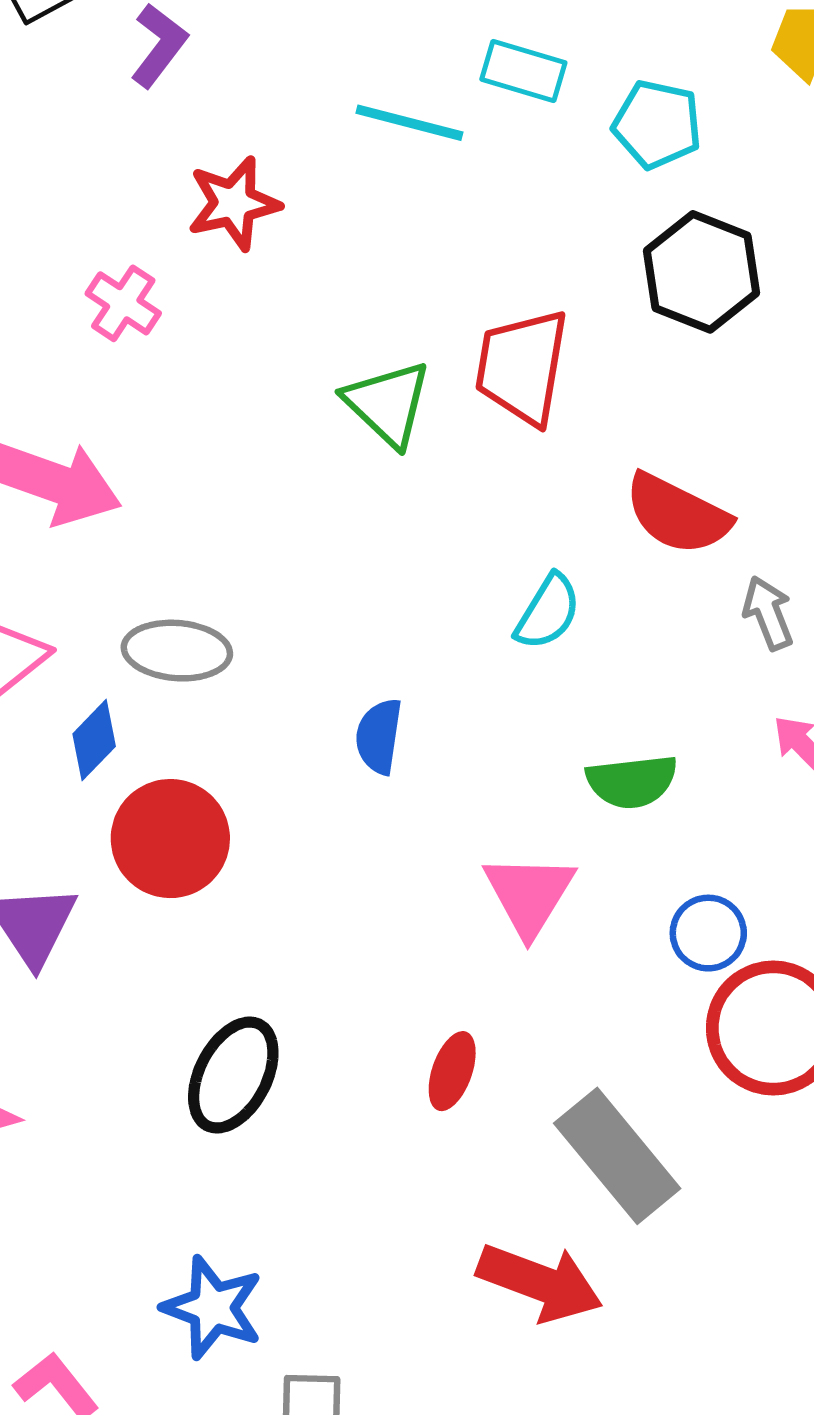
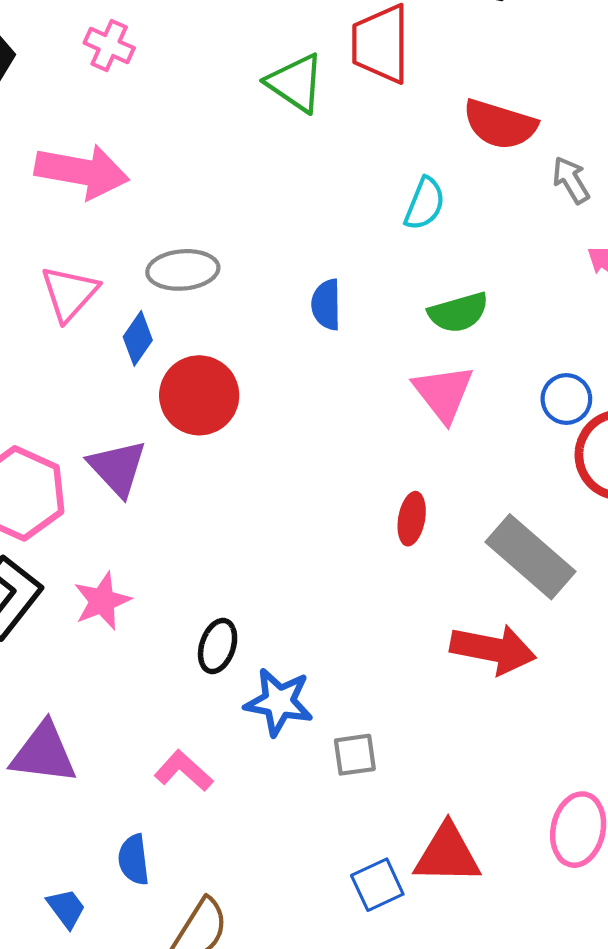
green semicircle: (632, 781) -> (458, 312), moved
black ellipse: (233, 1075) -> (218, 646), moved, size x0.7

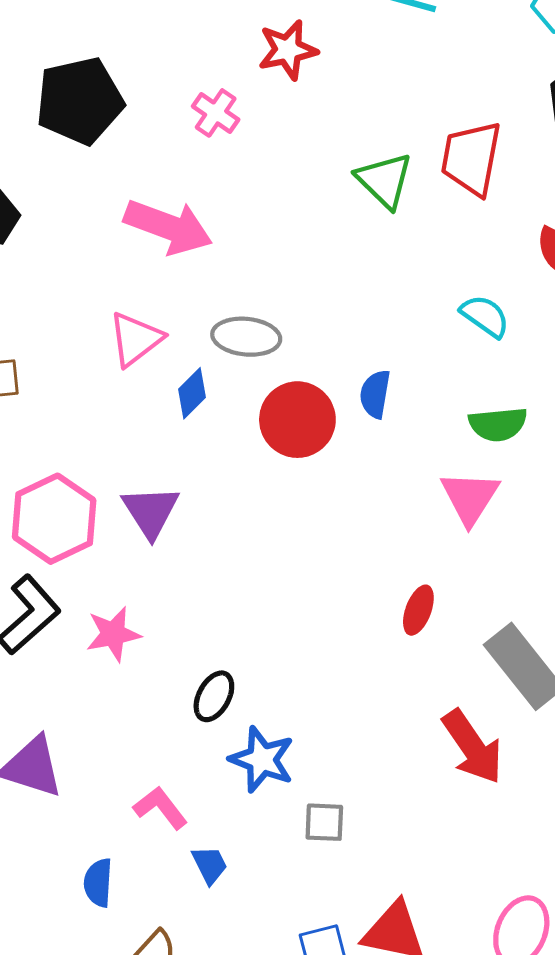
cyan semicircle: (425, 204) -> (485, 316), turned -87
red circle: (199, 395) -> (297, 420), moved
red arrow: (493, 649) -> (472, 747), turned 34
blue trapezoid: (66, 908) -> (210, 865), moved

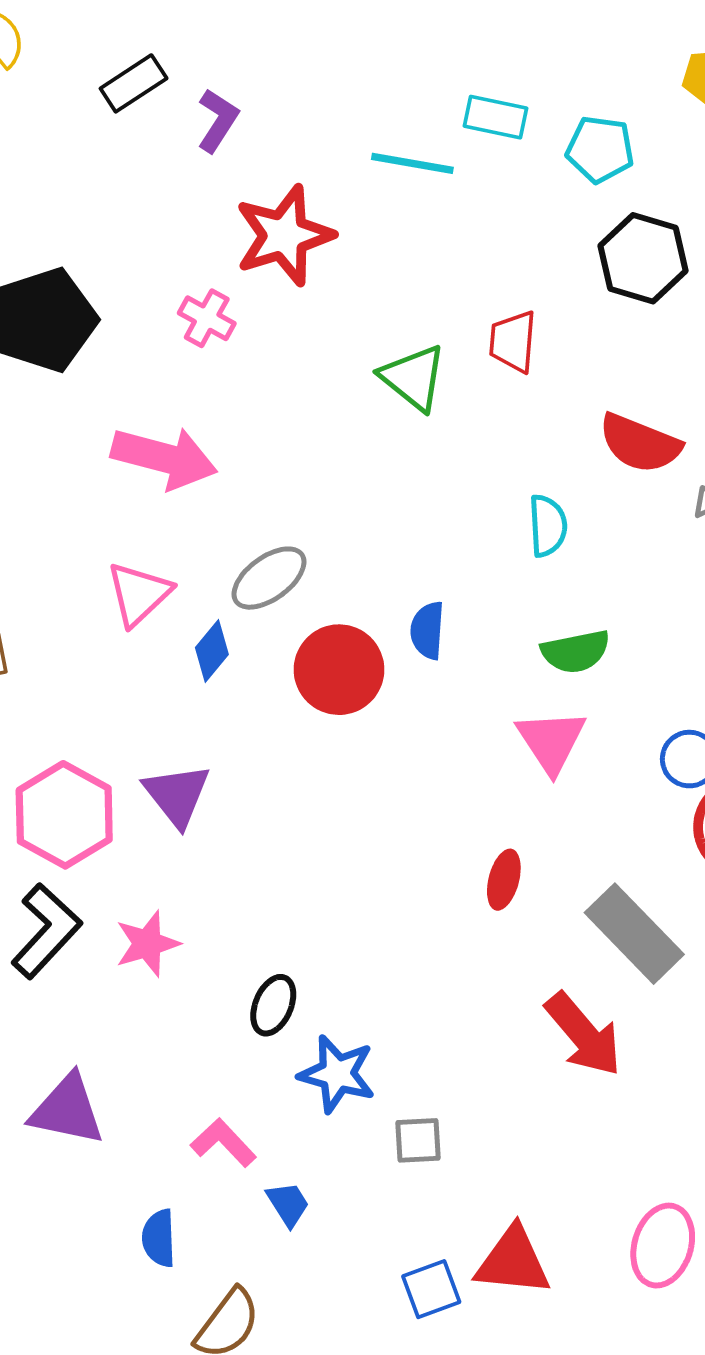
red star: (288, 50) -> (284, 235), size x1.4
red trapezoid: (471, 158) -> (513, 341), size x0.7
cyan semicircle: (485, 316) -> (548, 526), turned 57
gray ellipse: (246, 337) -> (269, 578), turned -36

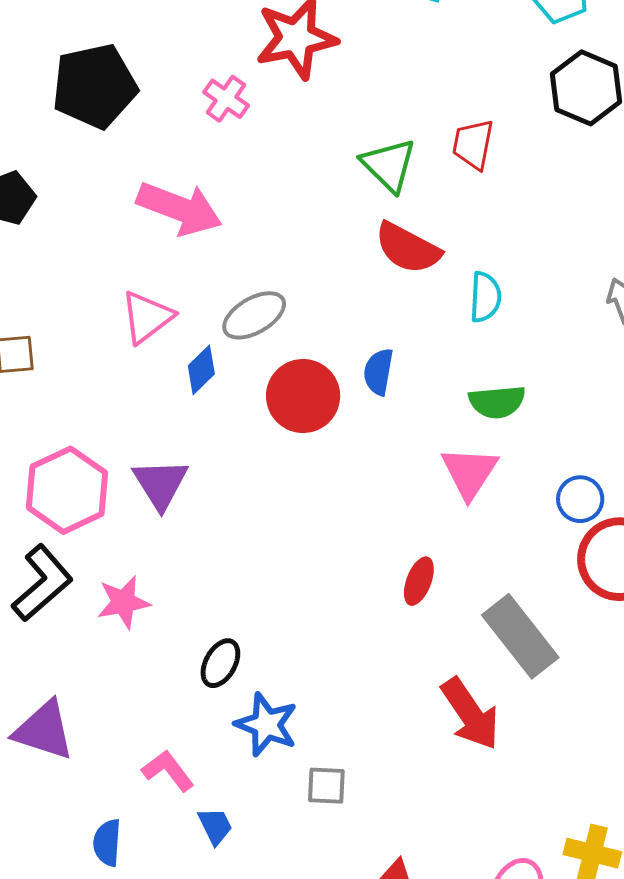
red semicircle: (640, 443) -> (408, 248), moved

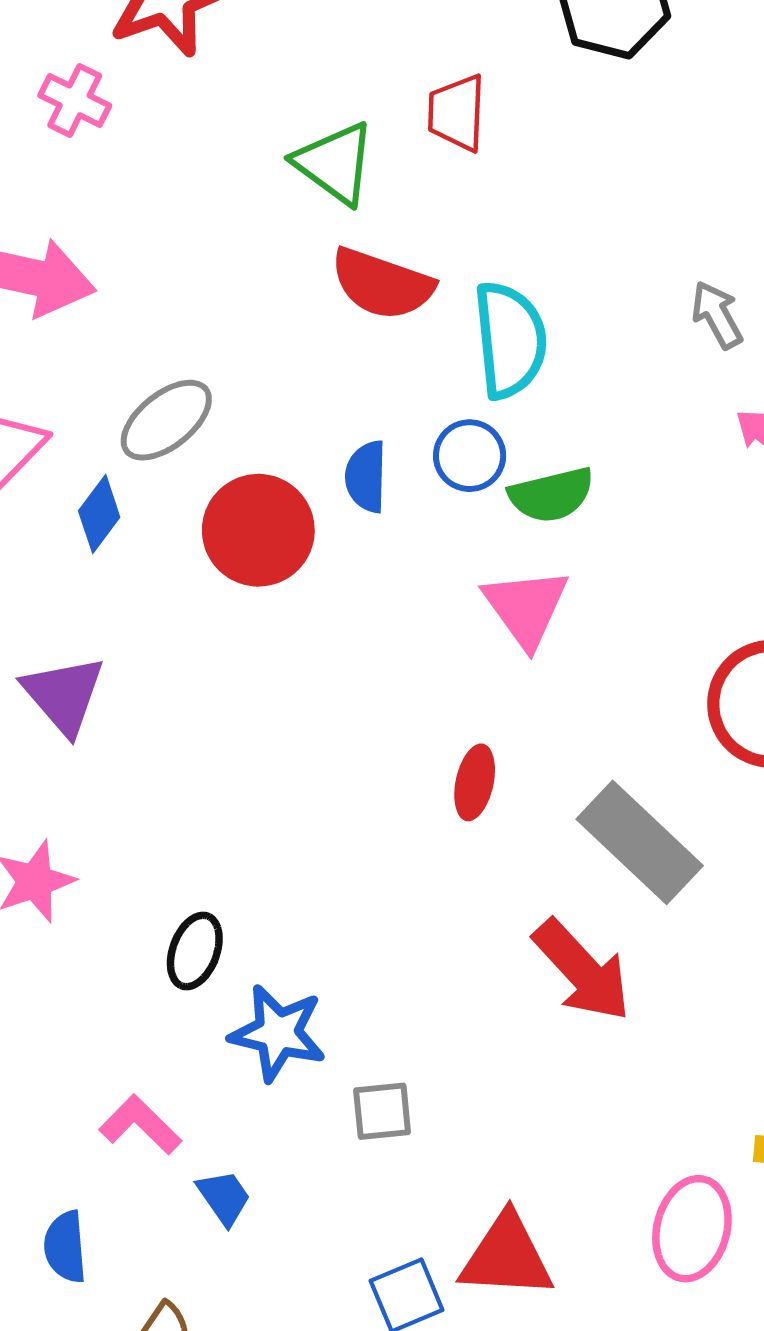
cyan semicircle: (485, 297) -> (510, 340), size x1.5
blue circle: (580, 499) -> (470, 456), moved

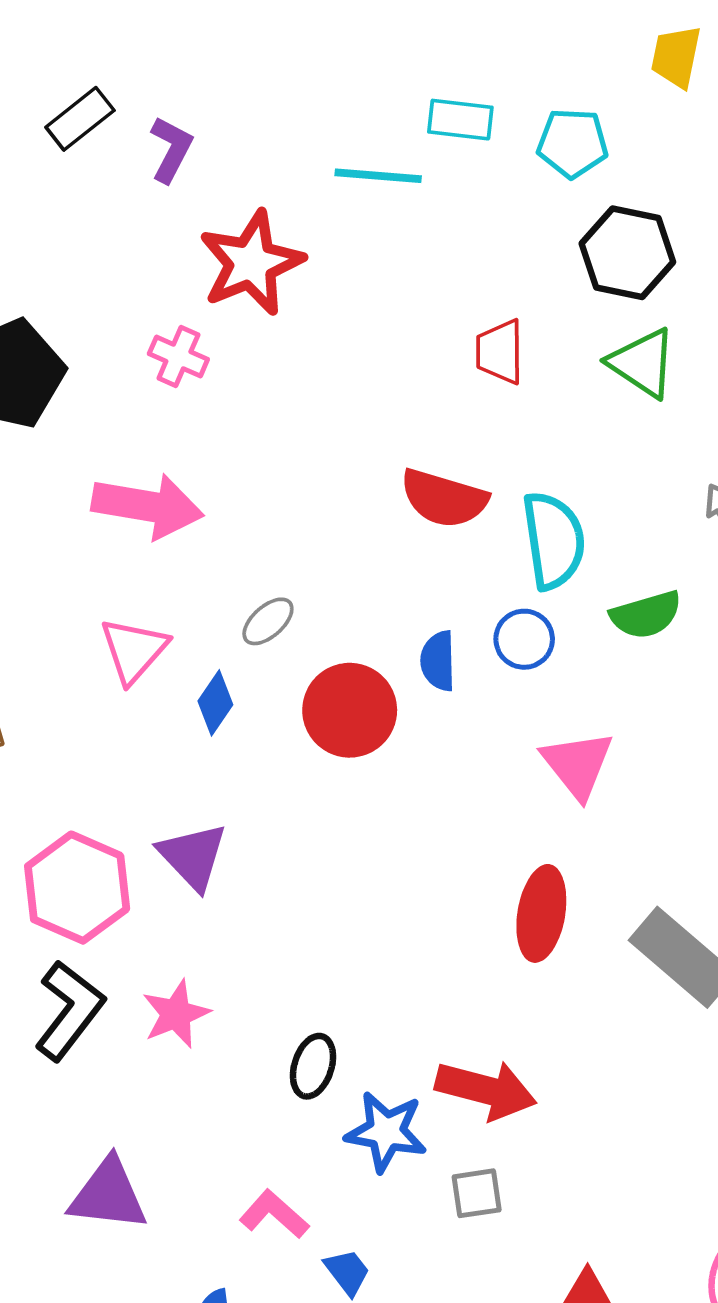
green triangle: (335, 163) -> (642, 363), moved
gray ellipse: (166, 420) -> (268, 621), size x0.7
green semicircle: (551, 495) -> (646, 615), moved
red ellipse: (475, 782) -> (541, 913), size x1.5
red arrow: (582, 970) -> (486, 1090), moved, turned -30

